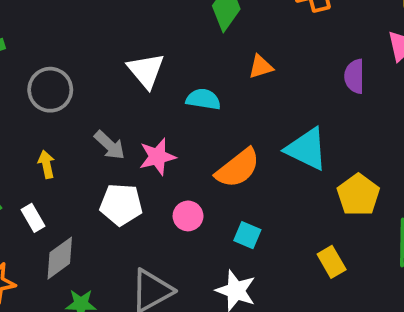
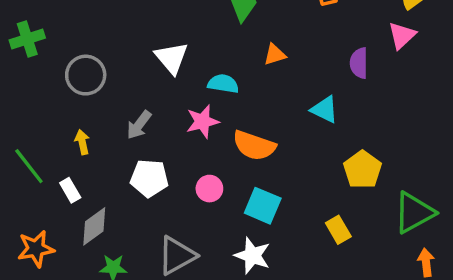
gray arrow: (110, 145) -> (139, 125), turned 84
cyan triangle: (307, 149) -> (325, 109), moved, size x0.7
pink star: (157, 157) -> (203, 121), moved
orange semicircle: (238, 168) -> (254, 146), turned 57
cyan square: (247, 235) -> (263, 206), size x1.5

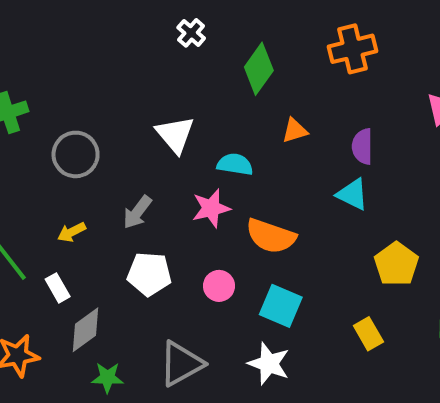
purple semicircle: (359, 63) -> (362, 146), moved
yellow arrow: (82, 142) -> (72, 232), turned -105

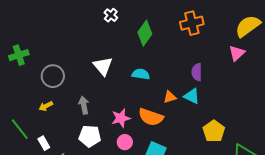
orange triangle: (295, 131) -> (170, 97), moved
cyan semicircle: (235, 164) -> (141, 74), moved
pink star: (211, 208) -> (121, 118), moved
gray arrow: (137, 212) -> (84, 105), turned 132
yellow arrow: (72, 232) -> (46, 106), moved

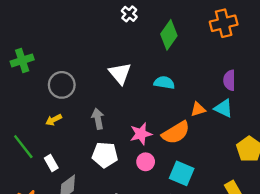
orange semicircle: (151, 117) -> (176, 133), turned -50

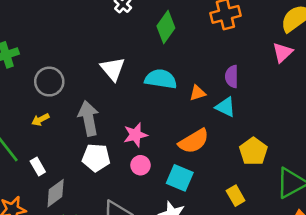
cyan semicircle: (164, 83) -> (161, 79), size x1.4
orange triangle: (198, 109) -> (198, 93), moved
gray arrow: (98, 119) -> (89, 118), size x1.5
orange semicircle: (176, 133) -> (194, 141), moved

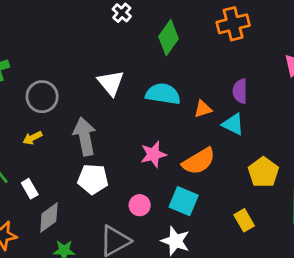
pink star: (135, 135) -> (153, 154), moved
pink circle: (141, 165) -> (140, 205), moved

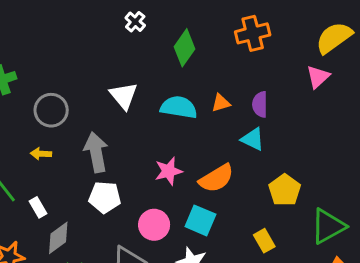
orange triangle: (203, 109) -> (221, 103), moved
yellow arrow: (32, 138) -> (41, 154), turned 30
pink circle: (140, 205) -> (154, 225), size x1.4

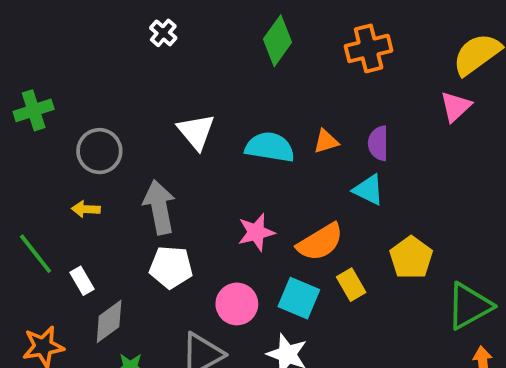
white cross: (135, 22) -> (163, 33), moved
green diamond: (185, 48) -> (278, 41), moved
yellow rectangle: (264, 241) -> (351, 285), moved

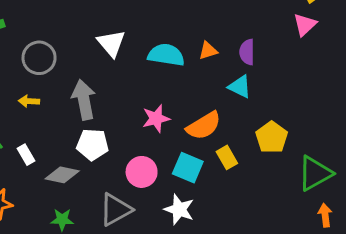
gray diamond: (109, 321) -> (62, 175), moved, turned 48

